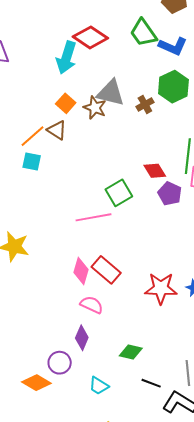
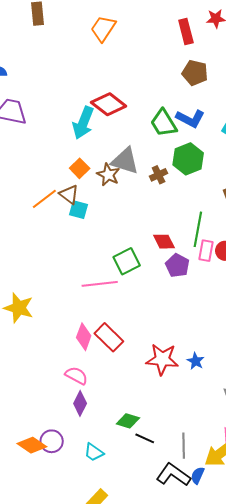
green trapezoid: (143, 33) -> (164, 123), moved
cyan square: (32, 162) -> (79, 210), moved
pink semicircle: (92, 305) -> (76, 376), moved
purple circle: (60, 363) -> (52, 441), moved
black line: (151, 383) -> (145, 438), moved

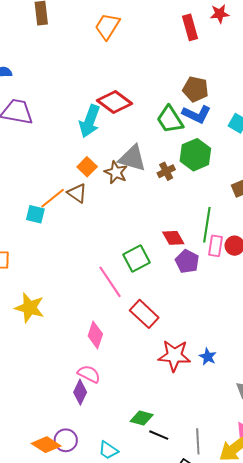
brown pentagon: (195, 73) -> (196, 89), moved
cyan square: (79, 210) -> (35, 214), moved
pink line: (100, 284) -> (110, 282), turned 64
red rectangle: (109, 337) -> (144, 314), moved
purple diamond: (80, 403) -> (80, 392), moved

